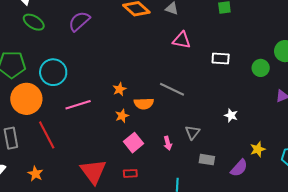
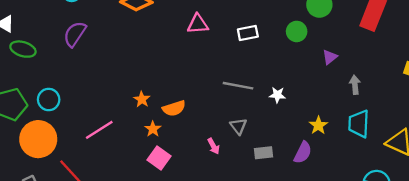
cyan circle: (53, 72) -> (49, 100), moved, size x0.7
gray line: (172, 89) -> (238, 86), moved
pink square: (133, 143) -> (159, 158), moved

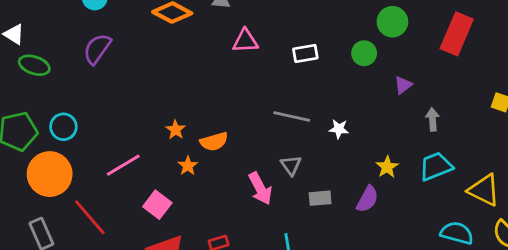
cyan trapezoid: (359, 124) -> (436, 166), turned 64
pink arrow: (214, 146) -> (260, 188), size x1.6
pink square: (159, 158) -> (157, 205), moved

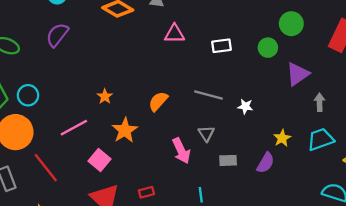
purple triangle: (403, 85) -> (298, 74), size x1.6
orange star: (176, 130) -> (105, 96), moved
orange semicircle: (214, 142) -> (158, 101), moved, turned 145
orange star: (188, 166) -> (125, 130), size x1.6

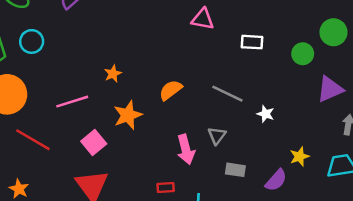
cyan circle: (28, 95) -> (32, 41), moved
red line: (46, 168) -> (33, 140), turned -32
red rectangle: (146, 192) -> (166, 188), moved

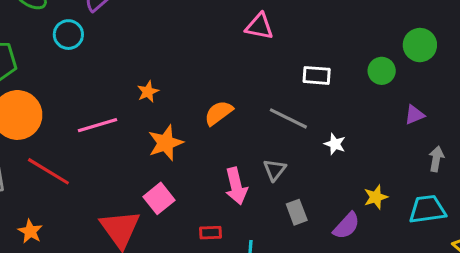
cyan circle: (32, 41) -> (68, 35), moved
white rectangle: (252, 42) -> (317, 75), moved
purple triangle: (330, 89) -> (414, 115), size x0.6
pink square: (94, 143) -> (159, 198), moved
gray rectangle: (235, 170) -> (297, 212), turned 60

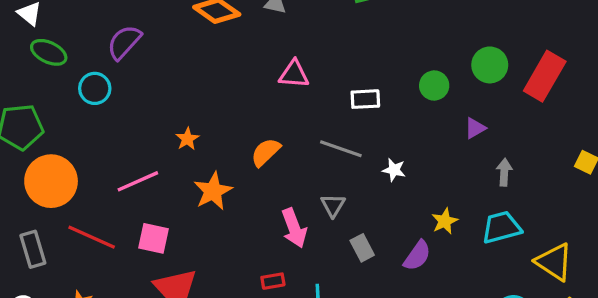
pink triangle: (259, 26) -> (294, 74), moved
green circle: (420, 45) -> (490, 65), moved
pink square: (159, 198) -> (153, 238), moved, turned -32

